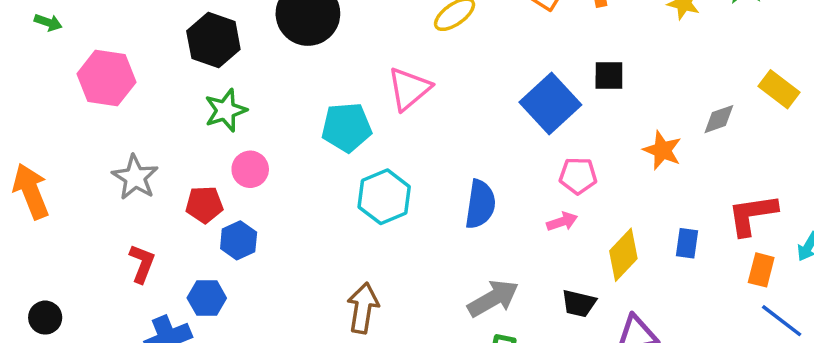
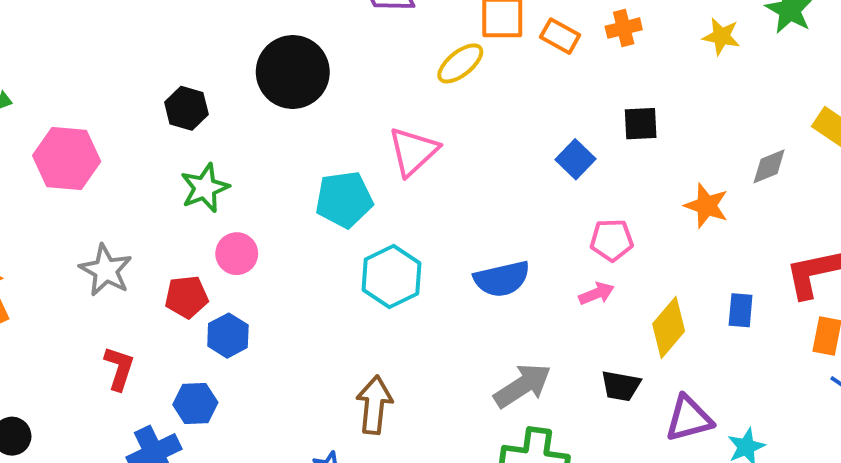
black hexagon: (213, 40) -> (186, 108), size x0.7
blue square: (550, 104) -> (575, 159), size x0.6
blue semicircle: (480, 204) -> (502, 279), turned 72

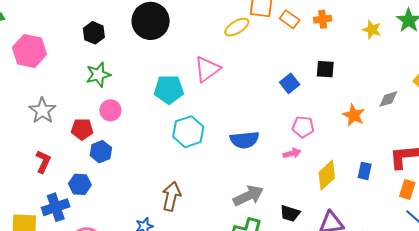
black trapezoid: (621, 386) -> (290, 213), moved

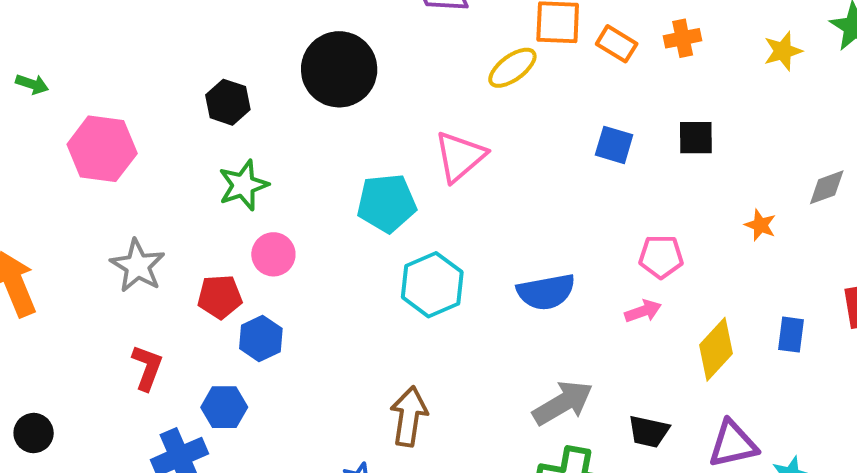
yellow star: (372, 30) -> (783, 51), turned -30
blue square: (290, 83) -> (614, 145), moved, turned -30
orange star: (354, 115) -> (760, 225), size x0.7

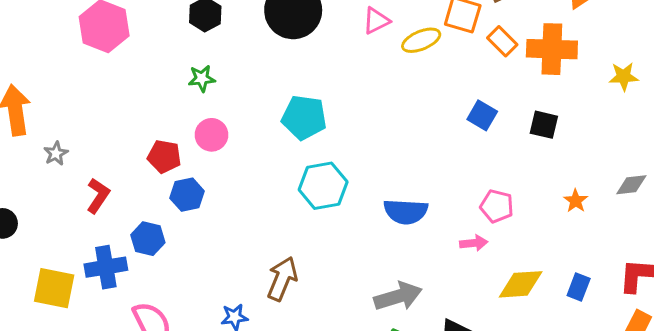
orange cross: (683, 38) -> (552, 49), size x1.8
pink triangle: (460, 156) -> (376, 21), moved, size x0.7
green star: (243, 185) -> (202, 78), size x0.7
gray star: (138, 266) -> (56, 154), moved, size x0.6
yellow diamond: (716, 349) -> (521, 284), turned 30

